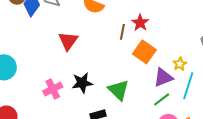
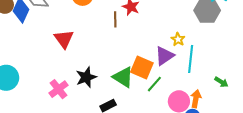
orange square: (144, 52) -> (142, 67), moved
green line: (162, 99) -> (154, 84), moved

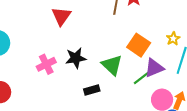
purple triangle: (164, 56) -> (154, 68), moved
orange square: (142, 67) -> (139, 45), moved

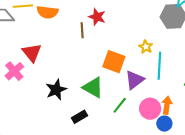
pink cross: (46, 64) -> (14, 71), moved
green line: (141, 78) -> (120, 105), moved

